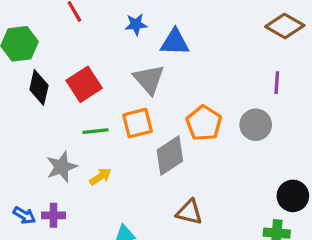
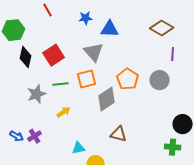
brown diamond: (285, 26) -> (162, 28), moved
gray star: (62, 167) -> (37, 94), moved
purple cross: (53, 215) -> (35, 136), turned -32

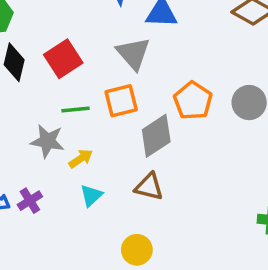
gray star: (37, 94) -> (47, 141), moved, turned 30
brown triangle: (119, 134) -> (149, 187), moved
cyan triangle: (79, 148) -> (91, 195), moved, turned -32

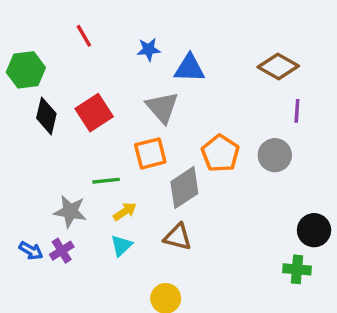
green line: (76, 110) -> (106, 181), moved
gray star: (47, 141) -> (70, 211), moved
yellow arrow: (81, 159) -> (125, 211), moved

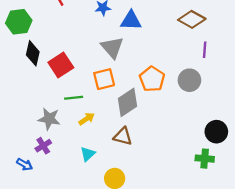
red square: (94, 113) -> (61, 65), moved
cyan triangle: (121, 246) -> (88, 154), moved
blue arrow: (31, 251) -> (25, 164), moved

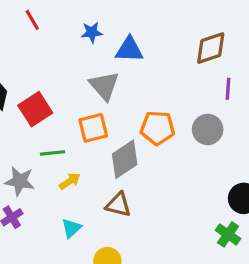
brown diamond: (192, 19) -> (211, 48), turned -48
orange pentagon: (152, 79) -> (158, 128), turned -30
green cross: (205, 159) -> (228, 234), turned 30

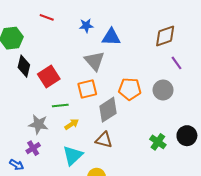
red line: (32, 20) -> (47, 17), turned -40
purple line: (228, 89) -> (177, 63), turned -40
cyan triangle: (71, 228) -> (73, 155), size x1.5
green cross: (228, 234) -> (158, 142), moved

